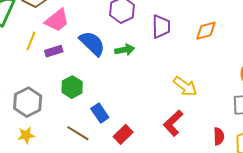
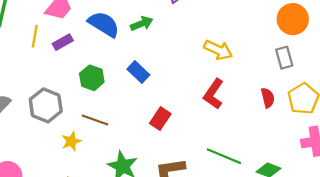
blue rectangle: (100, 113) -> (138, 72), moved
brown line: (78, 133) -> (95, 120), moved
yellow star: (26, 135) -> (71, 141), moved

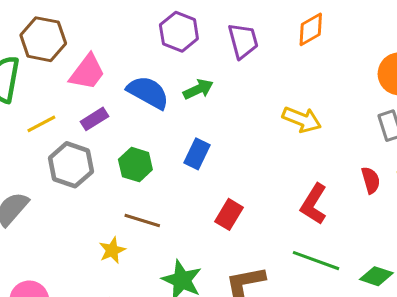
yellow line: (35, 36) -> (41, 124), moved, turned 55
blue rectangle: (138, 72) -> (197, 154), turned 75
red L-shape: (213, 94) -> (314, 204), moved
gray hexagon: (46, 105) -> (71, 165), moved

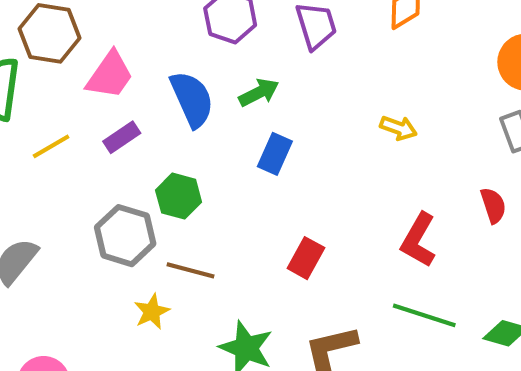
blue semicircle: (148, 92) -> (192, 99), turned 39
yellow arrow: (302, 120) -> (398, 128), size x0.7
blue rectangle: (197, 154) -> (275, 154), moved
gray hexagon: (71, 165) -> (125, 236), moved

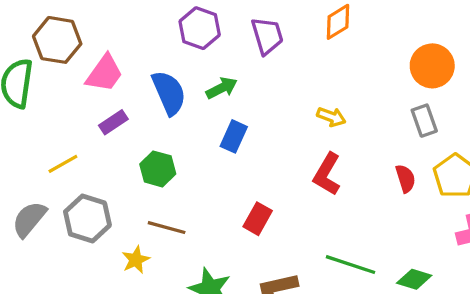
yellow line: (51, 146) -> (63, 164), moved
gray hexagon: (125, 236) -> (87, 218), moved
red L-shape: (418, 240) -> (327, 174), moved

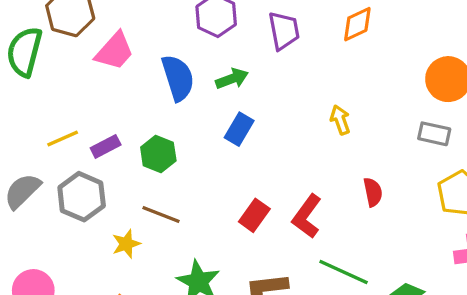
yellow arrow: (331, 117) -> (340, 120), turned -136
gray rectangle: (424, 121) -> (434, 134), turned -64
purple rectangle: (113, 122) -> (106, 146), moved
red L-shape: (327, 174) -> (307, 216), moved
red semicircle: (405, 179) -> (373, 192), moved

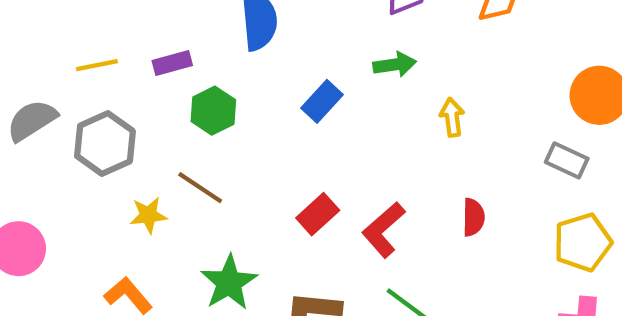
green arrow: (232, 79) -> (395, 65), moved
purple rectangle: (106, 146) -> (172, 63), moved

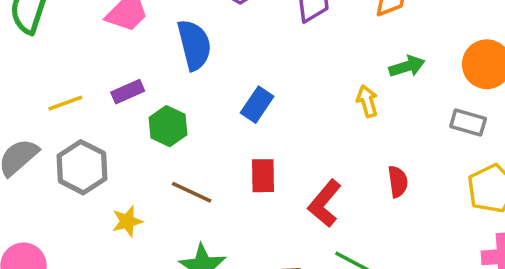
green arrow: (395, 65) -> (407, 66), moved
brown line: (200, 188) -> (192, 192), moved
red rectangle: (318, 214) -> (263, 176), moved, turned -40

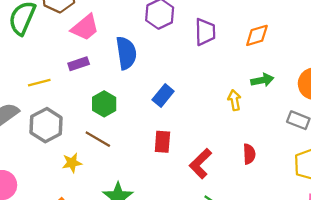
purple rectangle: (128, 92) -> (79, 64), moved
brown line: (192, 192) -> (98, 139), moved

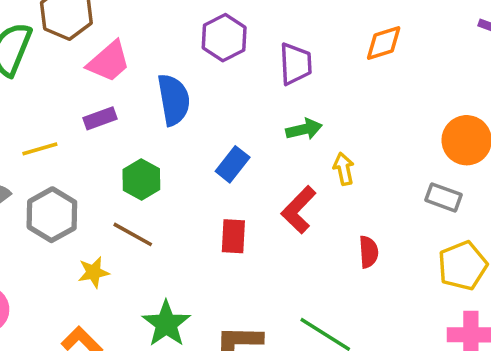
orange diamond: (257, 35) -> (384, 43), moved
green arrow: (262, 80) -> (304, 129), moved
red L-shape: (201, 164) -> (299, 210), moved

